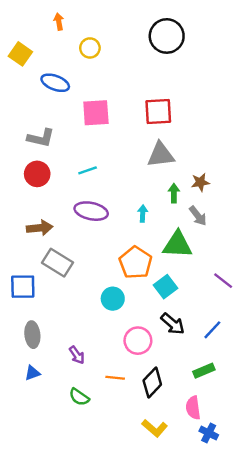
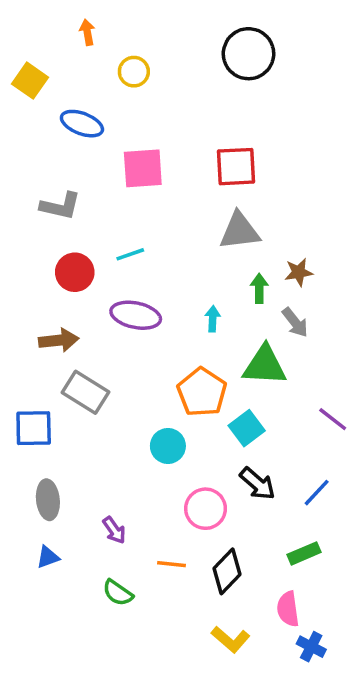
red circle: (37, 174) -> (75, 272), moved

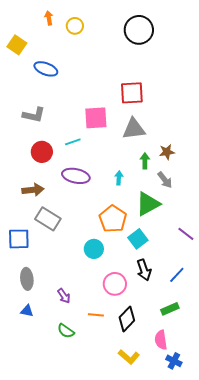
yellow circle: (134, 72) -> (75, 26), moved
pink square: (143, 168) -> (96, 118), moved
green triangle: (265, 365) -> (148, 204), turned -32
black arrow: (257, 484) -> (144, 270), turned 30
blue triangle: (48, 557) -> (27, 311), turned 32

